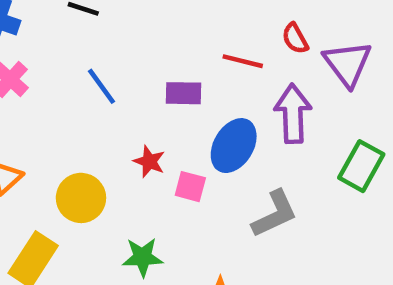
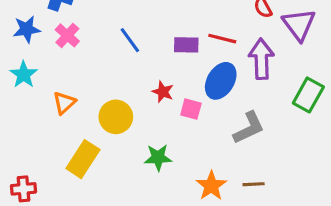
red line: (243, 61) -> (222, 39), moved

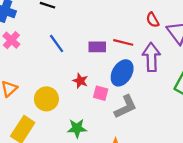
gray L-shape: (249, 128) -> (125, 107), moved

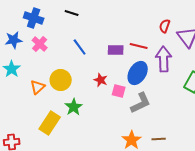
red semicircle: (153, 20) -> (165, 26), turned 48
yellow circle: (46, 99) -> (61, 80), moved
green star: (77, 128) -> (74, 107), moved, turned -30

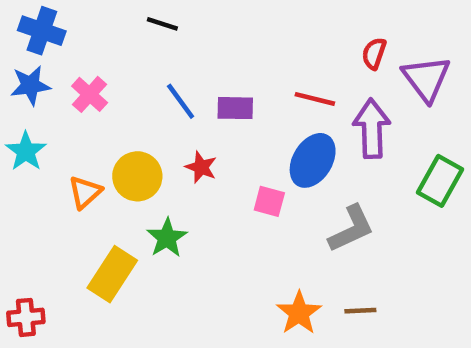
blue cross: (34, 18) -> (42, 31), moved
purple rectangle: (116, 50) -> (235, 108), moved
red star: (101, 80) -> (201, 167), moved
gray L-shape: (141, 103) -> (351, 229), moved

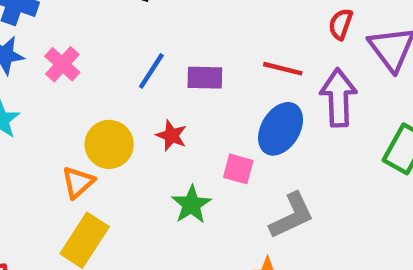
blue line: (181, 101) -> (151, 71), turned 69
orange triangle: (85, 192) -> (78, 182), moved
gray L-shape: (351, 229) -> (292, 216), moved
green star: (167, 238) -> (191, 205), moved

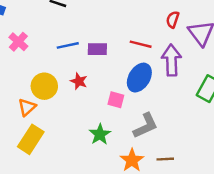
blue line: (151, 71) -> (68, 45), turned 45
green star: (191, 205) -> (100, 134), moved

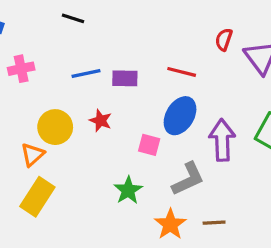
pink cross: (18, 42) -> (21, 69), turned 36
purple arrow: (171, 60) -> (222, 140), moved

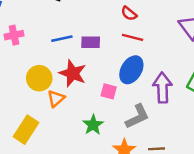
red semicircle: (224, 40) -> (129, 13), moved, turned -70
red star: (101, 121) -> (73, 73), size x1.6
orange triangle: (32, 155) -> (56, 99), moved

